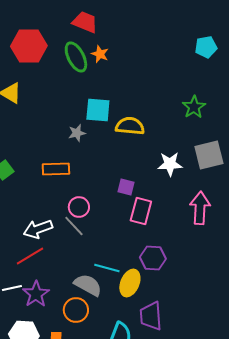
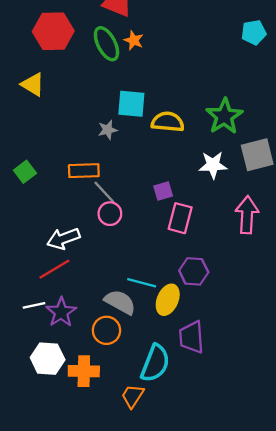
green star: (194, 107) -> (224, 116), moved, size x1.4
purple square: (126, 187) -> (163, 191), turned -30
gray line: (74, 226) -> (104, 192), moved

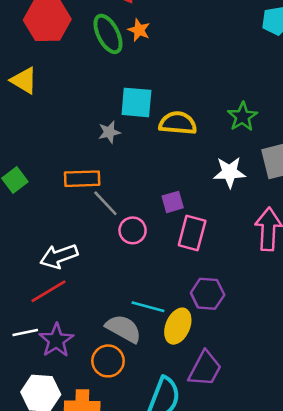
green star: (224, 116) -> (242, 117), size x0.7
pink circle: (110, 214) -> (133, 230), moved
purple trapezoid: (191, 337) -> (205, 369), turned -148

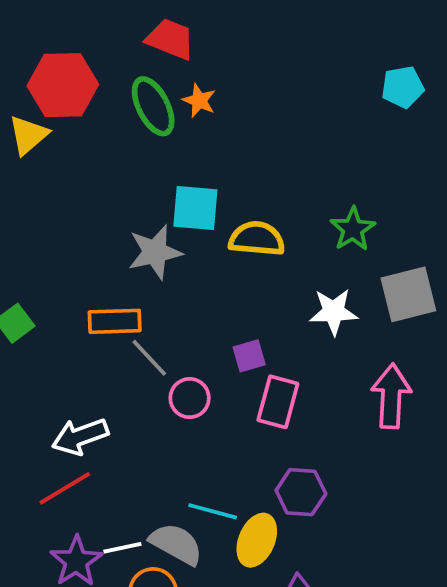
yellow triangle: (24, 80) -> (28, 135), moved, turned 48
gray star: (109, 132) -> (155, 252), size x1.6
white line: (25, 333) -> (122, 548), moved

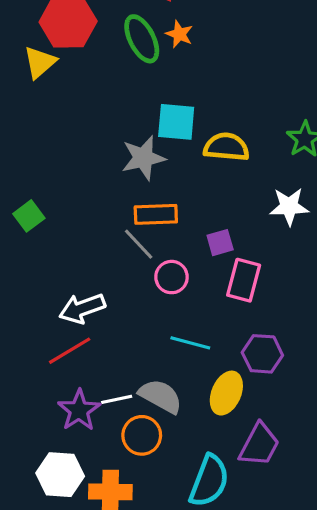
orange rectangle: (115, 321) -> (156, 214), moved
cyan line: (213, 511) -> (190, 343), moved

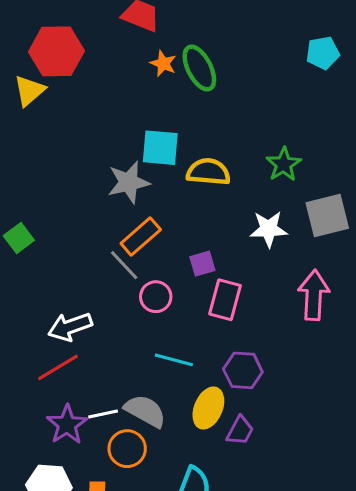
green ellipse: (142, 39) -> (199, 68), moved
orange rectangle: (156, 214) -> (141, 237), turned -39
purple trapezoid: (259, 445) -> (240, 431), moved, size x0.7

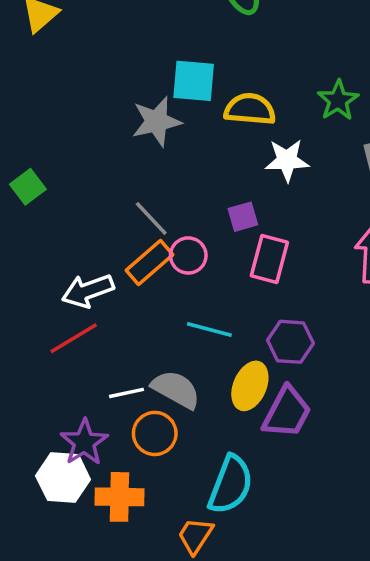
white star: (269, 229) -> (287, 160), moved
orange rectangle: (141, 237) -> (149, 263), moved
purple star: (67, 425) -> (84, 442), moved
purple trapezoid: (240, 431) -> (287, 412), size x1.5

